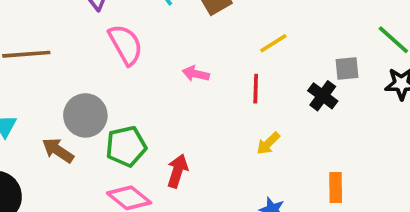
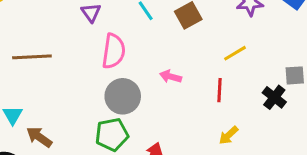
pink semicircle: (126, 45) -> (114, 51), turned 36
gray circle: (85, 115) -> (123, 96), moved
brown arrow: (58, 150) -> (39, 137), moved

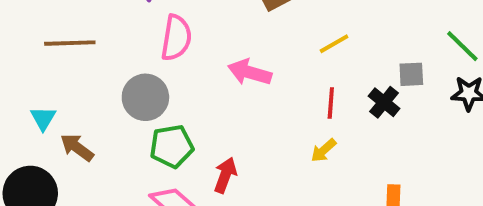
pink arrow: (171, 77) -> (250, 72), size x1.5
red line: (219, 90) -> (331, 103), moved
gray circle: (123, 96) -> (145, 97), moved

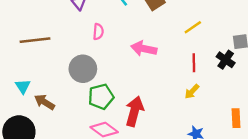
pink semicircle: (176, 38) -> (98, 32), size x0.6
red arrow: (225, 175) -> (134, 111), size x1.4

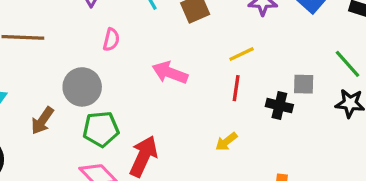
black cross: (226, 60) -> (279, 106), turned -30
red line: (194, 63) -> (236, 88), moved
brown arrow: (45, 102) -> (42, 121), moved, turned -96

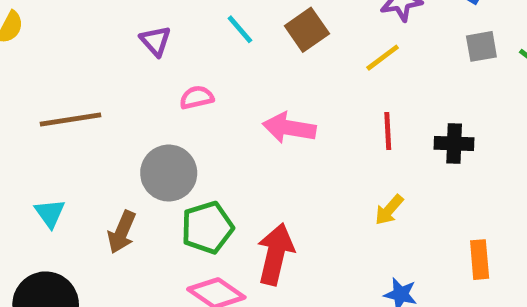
pink semicircle: (111, 40) -> (197, 97), turned -105
yellow line: (242, 54) -> (383, 58), moved
gray square: (304, 84) -> (481, 46), moved

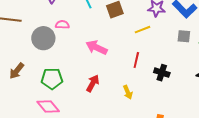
gray circle: (169, 173) -> (43, 38), moved
yellow arrow: (389, 210) -> (128, 92), turned -80
red arrow: (275, 254) -> (93, 83), moved, size x0.7

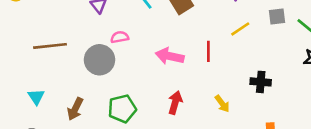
yellow line: (142, 30) -> (240, 29), moved
red line: (136, 60) -> (208, 51), moved
black cross: (162, 73) -> (261, 82), moved

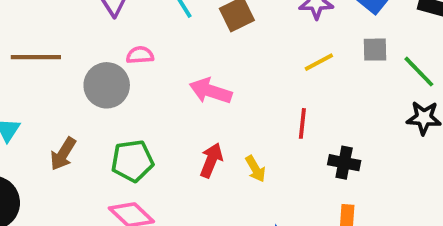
red line: (208, 51) -> (302, 123), moved
black cross: (261, 82) -> (344, 163), moved
yellow arrow: (222, 104) -> (255, 169), moved

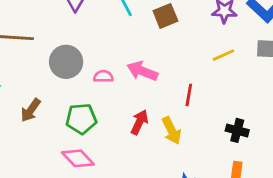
pink semicircle: (140, 55) -> (103, 76), moved
red line: (302, 123) -> (189, 95), moved
yellow arrow: (255, 169) -> (172, 131), size x1.4

